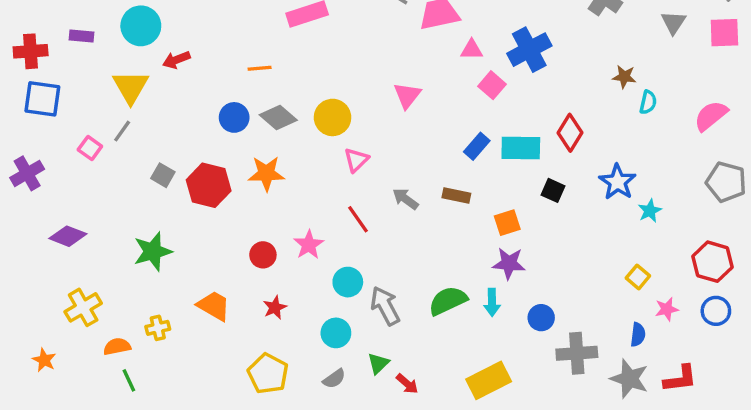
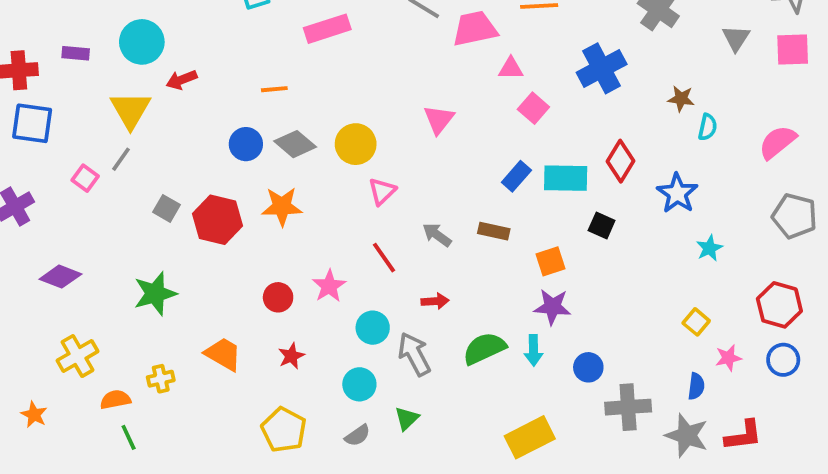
blue cross: (529, 50) -> (602, 68), moved
blue star: (618, 182) -> (677, 193), moved
red arrow: (407, 384) -> (435, 301), moved, turned -45

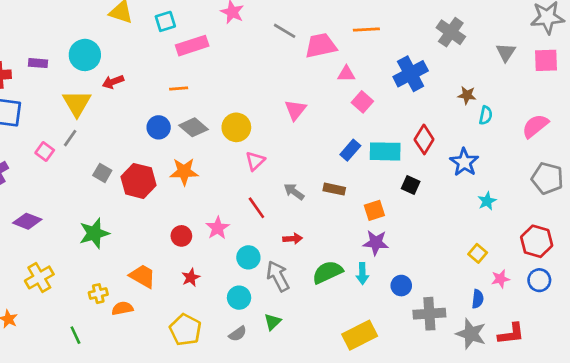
pink rectangle: (327, 29) -> (192, 46), moved
orange semicircle: (115, 399) -> (122, 308), moved

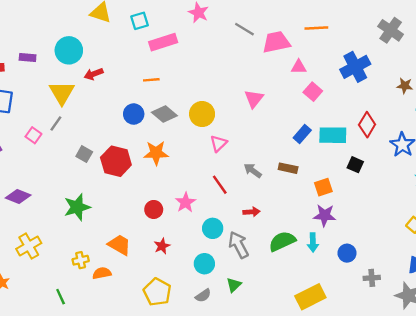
gray cross: (429, 314) -> (372, 278), size x0.6

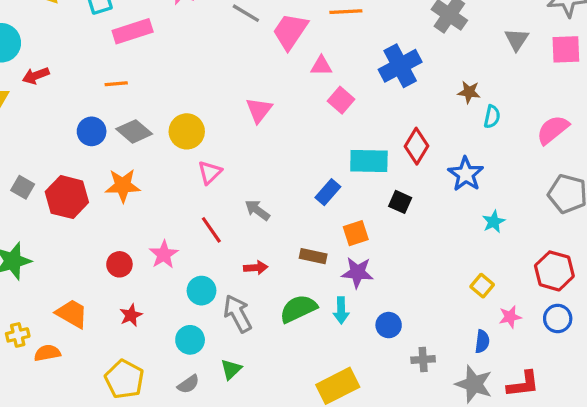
pink trapezoid: (276, 42) -> (290, 31), turned -44
blue rectangle: (302, 134) -> (328, 192), moved
brown rectangle: (288, 168) -> (313, 256), moved

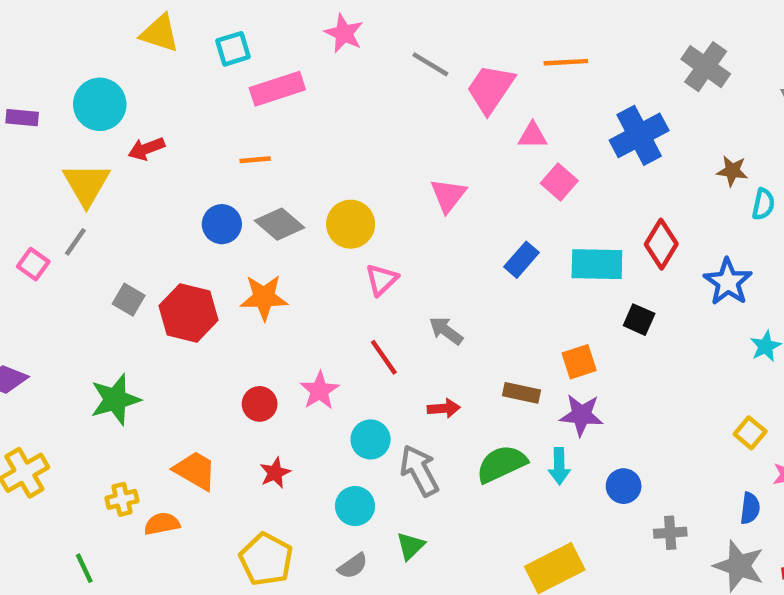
blue rectangle: (328, 192) -> (521, 260), moved

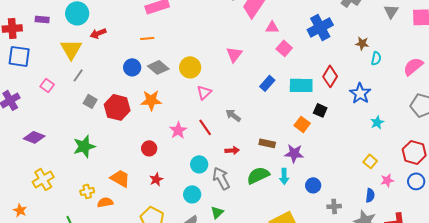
gray line: (75, 242) -> (78, 75), moved
orange square: (579, 362) -> (302, 124), moved, turned -35
pink star: (319, 391) -> (178, 130), moved

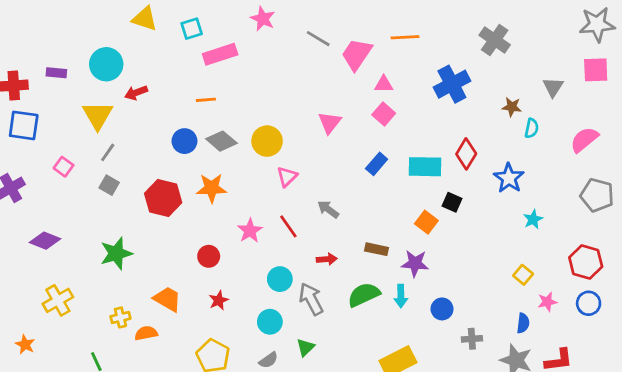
gray triangle: (391, 11) -> (553, 87), moved
pink square: (284, 48) -> (384, 114), moved
gray square: (90, 101) -> (109, 185), moved

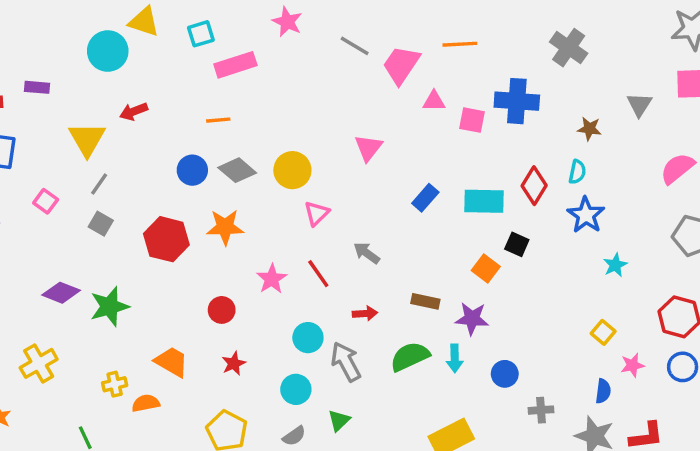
cyan circle: (106, 64) -> (108, 51), moved
blue cross: (452, 84) -> (517, 101), turned 32
pink square: (384, 114) -> (472, 120), moved, turned -30
cyan semicircle: (532, 128) -> (577, 172), moved
purple diamond: (45, 241) -> (61, 293), moved

